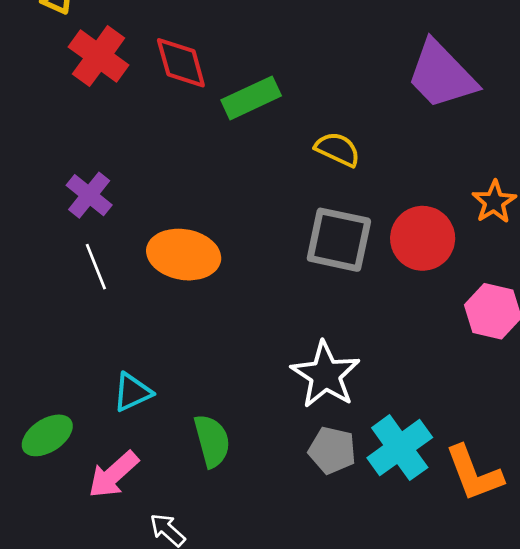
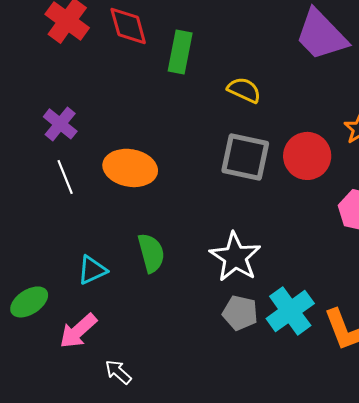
green rectangle: (251, 98) -> (180, 52), turned -54
green semicircle: (212, 441) -> (151, 253), moved

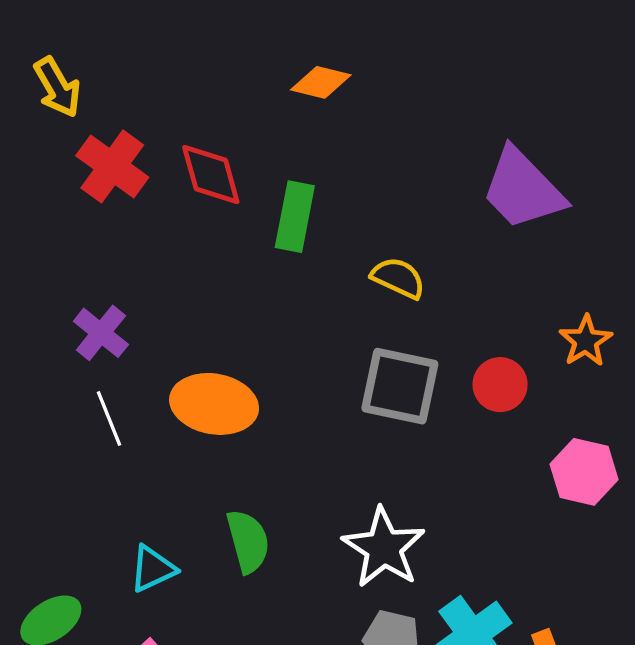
red circle: (307, 156) -> (500, 385), size x0.7

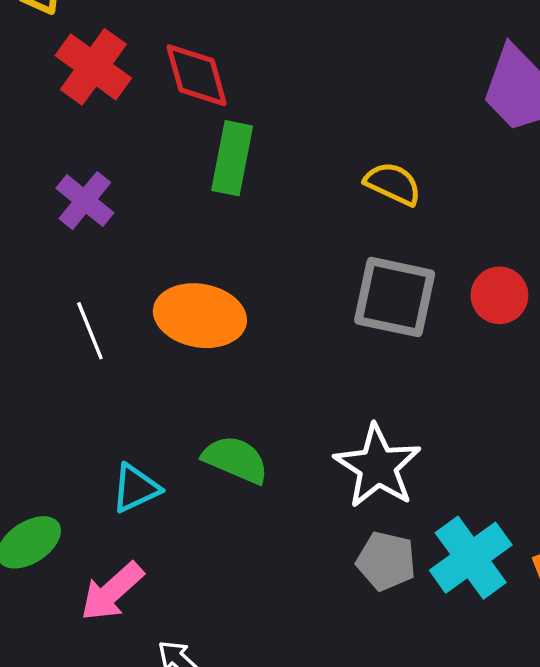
green rectangle: (295, 217) -> (232, 158), moved
purple cross: (101, 333) -> (85, 201), moved
green semicircle: (248, 541) -> (235, 459), turned -52

